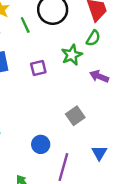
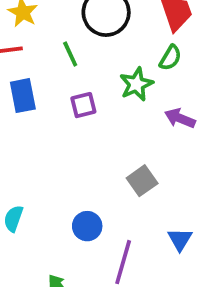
green line: (25, 25) -> (70, 54), moved

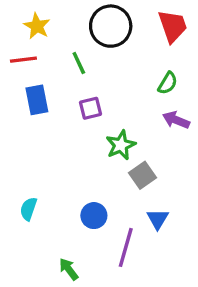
green semicircle: (170, 58) -> (168, 83), moved
green star: (136, 84) -> (121, 145), moved
blue triangle: (180, 239) -> (158, 219), moved

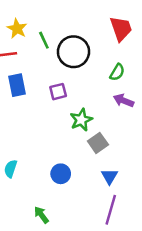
black circle: (111, 26) -> (74, 52), moved
green line: (79, 63) -> (44, 40), moved
purple line: (126, 247) -> (111, 210), moved

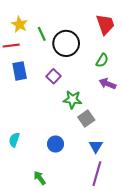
purple square: (58, 92) -> (53, 76), turned -32
green star: (81, 120) -> (72, 100), turned 30

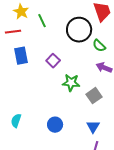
black circle: (66, 43) -> (79, 30), moved
green semicircle: (102, 60) -> (99, 46), turned 104
gray square: (86, 119) -> (94, 96), moved

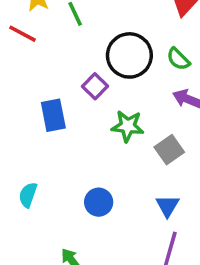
black circle: (79, 30) -> (129, 55), moved
red line: (13, 32) -> (23, 34), turned 35
blue rectangle: (21, 56) -> (53, 115), moved

